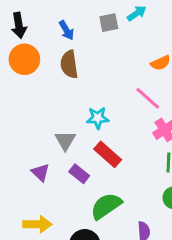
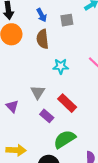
gray square: (109, 23) -> (67, 20), moved
cyan star: (98, 118) -> (61, 66), moved
purple triangle: (40, 172) -> (12, 106), moved

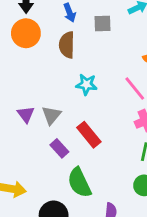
purple triangle: (12, 106) -> (26, 114), moved
green semicircle: (65, 139) -> (79, 183), turned -90

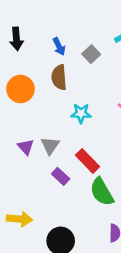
gray square: (102, 24) -> (91, 54), turned -36
orange circle: (26, 33) -> (20, 89), moved
green semicircle: (79, 183) -> (102, 192), moved

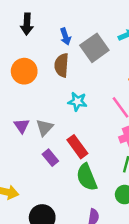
gray square: (91, 54) -> (94, 48), size x1.6

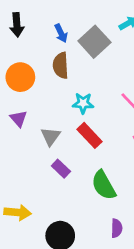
purple triangle: (22, 126) -> (19, 119), moved
red rectangle: (77, 147) -> (89, 135), moved

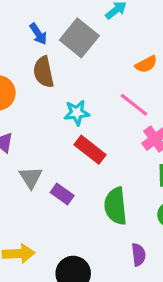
gray triangle: (51, 136) -> (31, 177), moved
green semicircle: (104, 185) -> (116, 206), turned 32

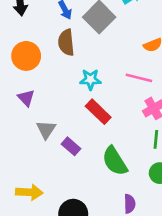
pink line: (134, 105) -> (139, 78), turned -30
green semicircle: (116, 206) -> (115, 161), turned -32

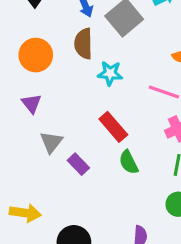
cyan star: (90, 79) -> (110, 73), moved
green semicircle: (115, 161) -> (129, 162), moved, size x0.7

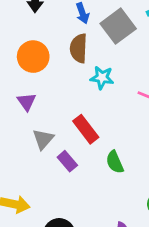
red rectangle: (113, 127) -> (86, 129), moved

